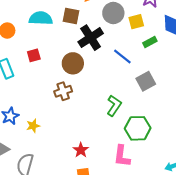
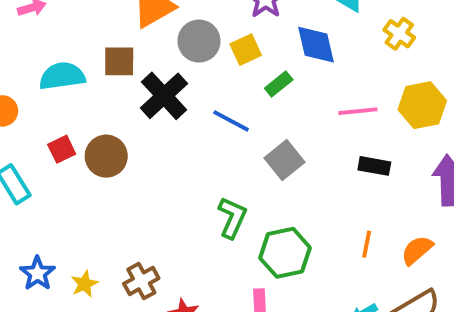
brown circle: (73, 63) -> (106, 156), moved
brown cross: (63, 91) -> (141, 281), moved

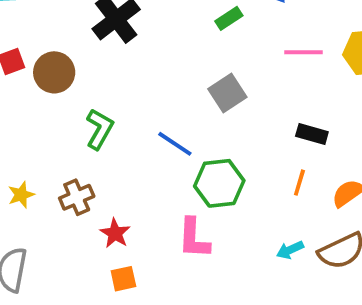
blue line: (231, 121) -> (175, 144), moved
black rectangle: (374, 166) -> (312, 134), moved
green L-shape: (232, 218) -> (99, 129), moved

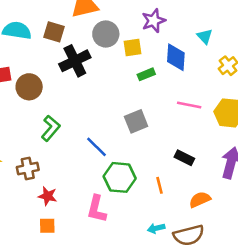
orange line: (299, 183) -> (160, 185), moved, turned -42
red star: (115, 233) -> (48, 196), turned -30

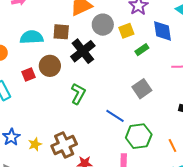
brown circle: (29, 87) -> (50, 66), moved
green L-shape: (51, 128) -> (78, 94), moved
brown cross: (28, 169) -> (64, 145), size x1.4
orange line: (160, 185) -> (172, 145), moved

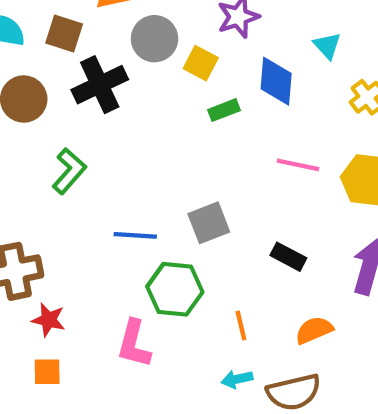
yellow square: (126, 31) -> (201, 63), turned 35
gray square: (142, 89) -> (209, 223), moved
blue line: (115, 116) -> (135, 235), turned -42

